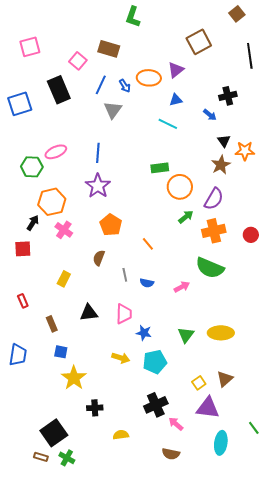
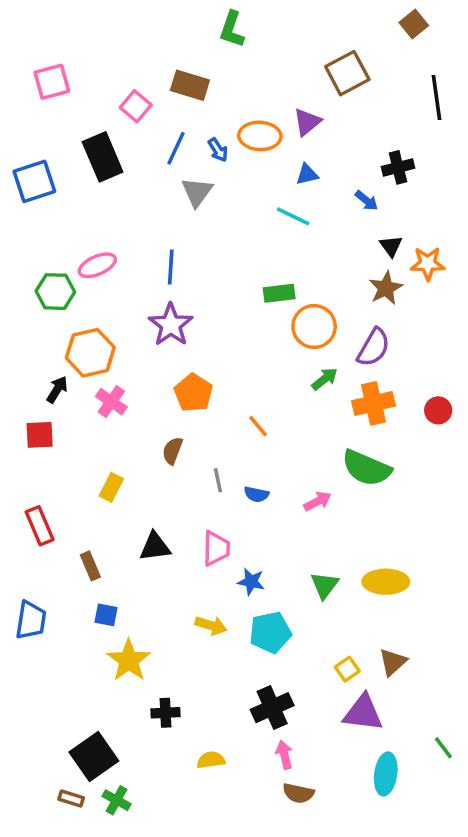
red rectangle: (23, 301) -> (40, 526), size x1.5
pink arrow: (176, 424) -> (284, 755), moved, turned 35

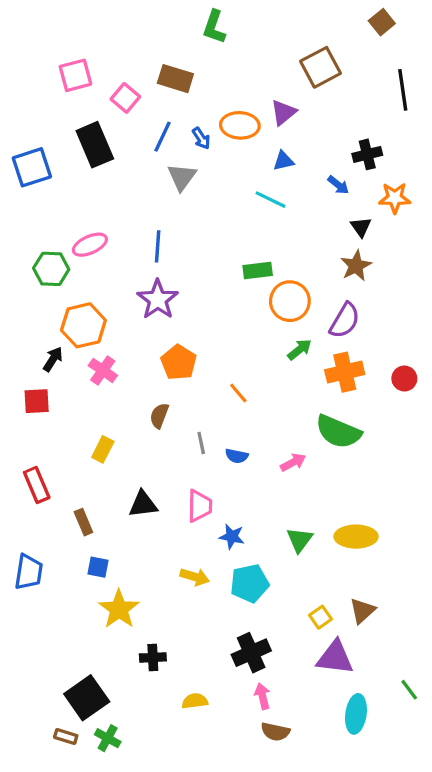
pink square: (52, 82) -> (75, 75), moved
orange star: (428, 264) -> (395, 198), moved

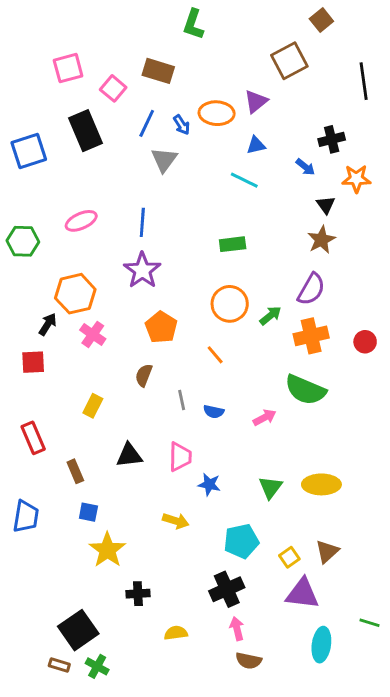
brown square: (382, 22) -> (321, 20), moved
green hexagon: (51, 269) -> (23, 241), moved
orange circle: (290, 301) -> (230, 304), moved
cyan pentagon: (250, 583) -> (241, 541), moved
green line: (409, 690) -> (369, 623), turned -36

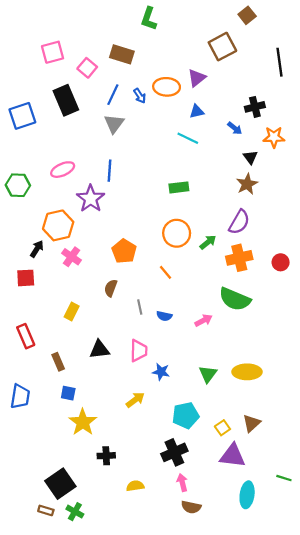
gray triangle: (164, 160) -> (114, 124), moved
purple star: (142, 270) -> (91, 199), moved
yellow arrow: (176, 521) -> (135, 400), turned -54

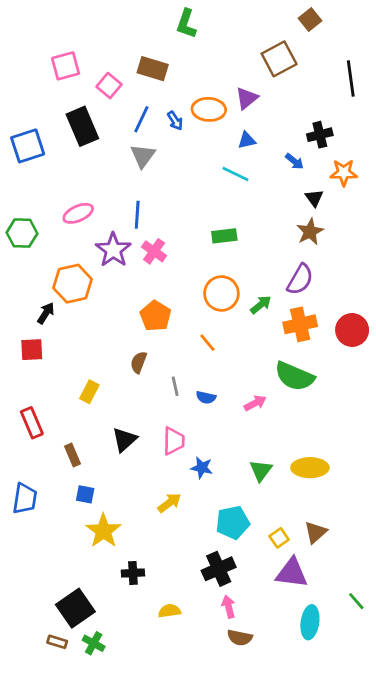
pink cross: (72, 257) -> (154, 251), moved
red circle: (281, 262) -> (352, 330), size x1.5
black triangle: (99, 350) -> (125, 440), turned -35
green line: (284, 478) -> (356, 601), turned 32

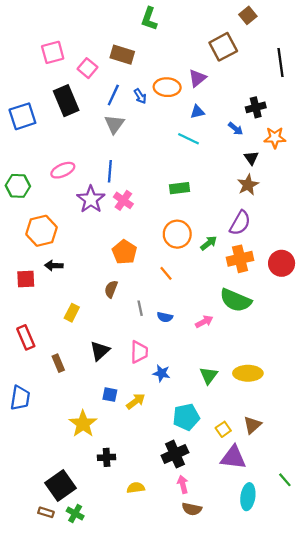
orange hexagon: (73, 284) -> (41, 231), moved
black arrow: (46, 313) -> (54, 266), moved, turned -120
blue square: (85, 494) -> (110, 395), moved

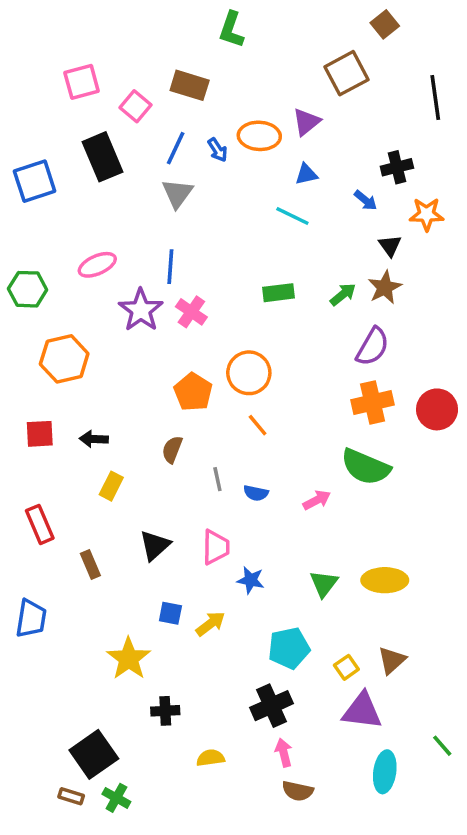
orange circle: (177, 234) -> (249, 373), moved
green arrow: (209, 243) -> (343, 294), moved
black arrow: (54, 266) -> (94, 439), moved

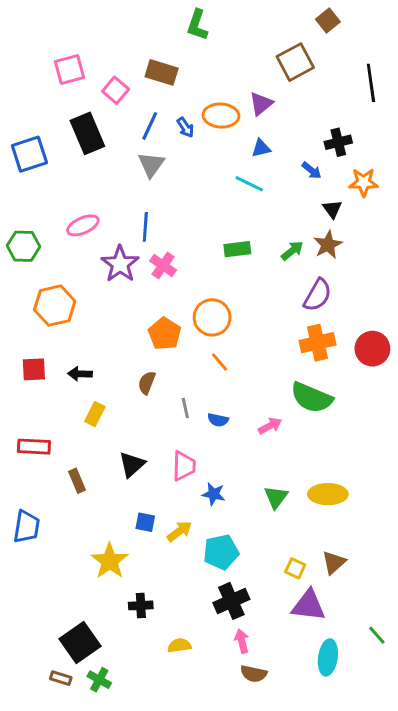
red rectangle: (40, 524) -> (34, 447), turned -64
cyan pentagon: (289, 648) -> (221, 552), moved
yellow square: (346, 667) -> (295, 568), turned -30

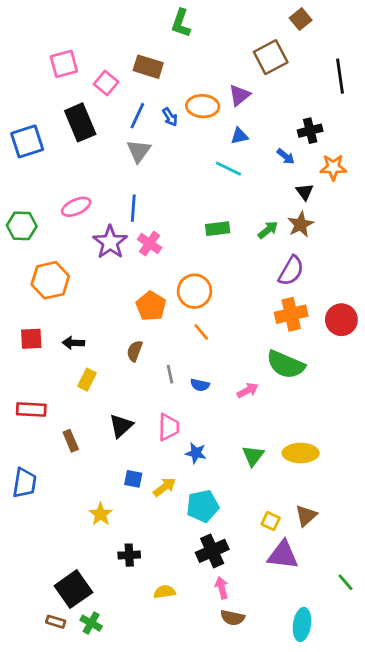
yellow star: (110, 561) -> (101, 514), size x0.7
cyan ellipse: (328, 657) -> (302, 624), moved

